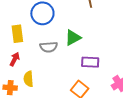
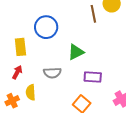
gray semicircle: (49, 47) -> (52, 73), moved
orange cross: (10, 88) -> (12, 101), turned -32

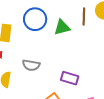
green triangle: (76, 52) -> (62, 27), moved

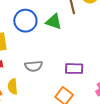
green triangle: (62, 27) -> (54, 22), turned 48

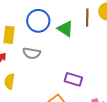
gray semicircle: (34, 66) -> (32, 53), moved

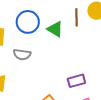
purple rectangle: (73, 79) -> (76, 81), moved, turned -30

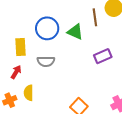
purple rectangle: (76, 81) -> (103, 56), moved

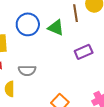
gray semicircle: (46, 61) -> (27, 70), moved

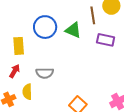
purple rectangle: (84, 52) -> (106, 40), moved, turned 36

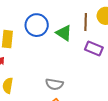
gray semicircle: (45, 73) -> (54, 84), moved

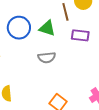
gray semicircle: (54, 84) -> (47, 58), moved

